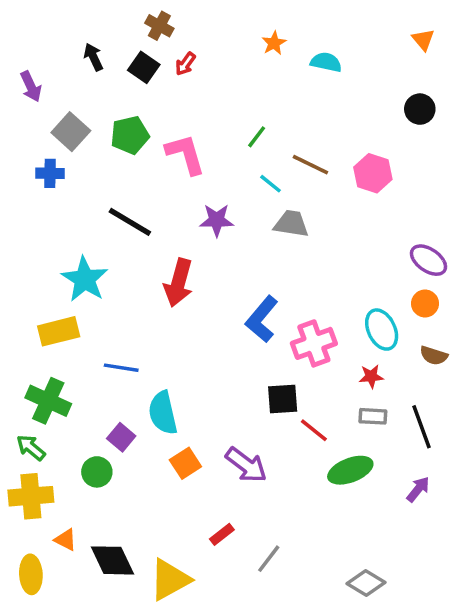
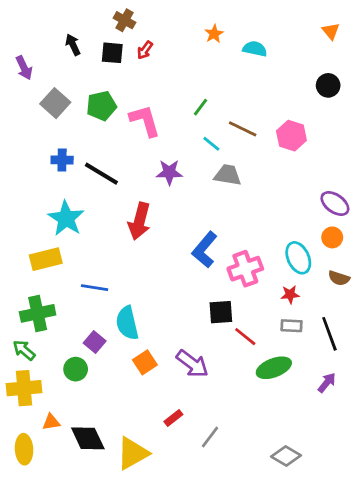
black square: (144, 67) -> (112, 53), turned -30
blue cross: (50, 173) -> (62, 160), moved
green cross: (48, 401) -> (38, 313), turned -36
orange triangle: (66, 540) -> (51, 422), turned -36

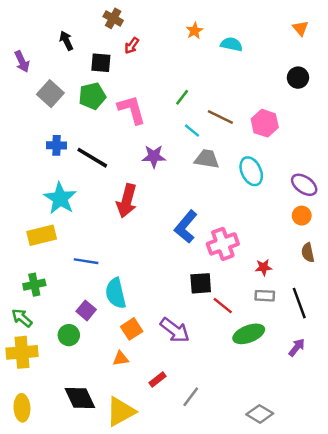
black square: (112, 53) -> (101, 63), moved
cyan ellipse: (298, 258) -> (251, 171), moved
brown semicircle: (339, 278) -> (308, 253), turned 60
green cross: (38, 313) -> (34, 285), size x0.7
orange triangle: (51, 422) -> (121, 359), moved

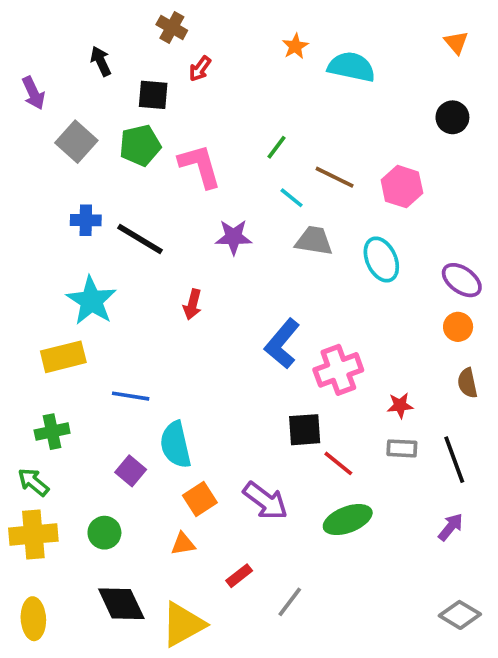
cyan semicircle: (231, 44) -> (351, 67), size x1.4
red arrow: (127, 201) -> (192, 304), size x0.6
green ellipse: (249, 334) -> (348, 520), moved
green circle: (69, 335) -> (104, 533), moved
gray diamond: (260, 414) -> (460, 615), moved

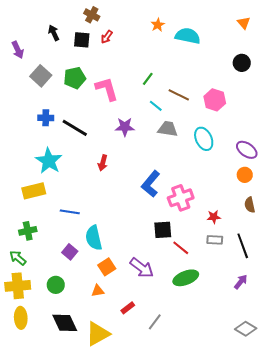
black square: (153, 95) -> (82, 40), moved
yellow ellipse: (33, 619) -> (21, 318), moved

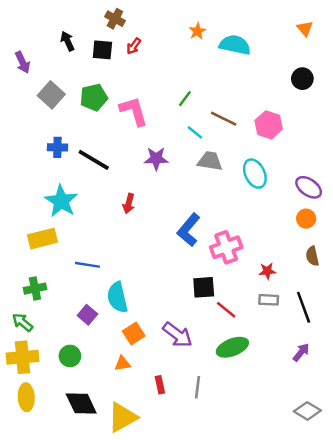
red rectangle: (128, 308) -> (160, 385), turned -64
gray line: (155, 322) -> (197, 387), moved, turned -30

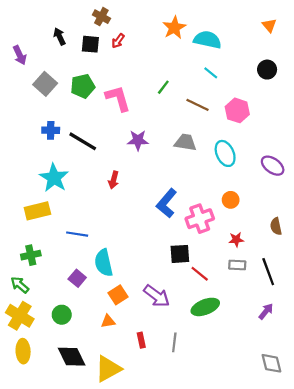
orange star: (197, 31) -> (174, 28), size x1.5
cyan line: (195, 132) -> (211, 73), moved
orange circle: (306, 219) -> (231, 200), moved
yellow cross: (22, 357) -> (20, 316), turned 36
gray diamond: (307, 411) -> (271, 363), turned 45

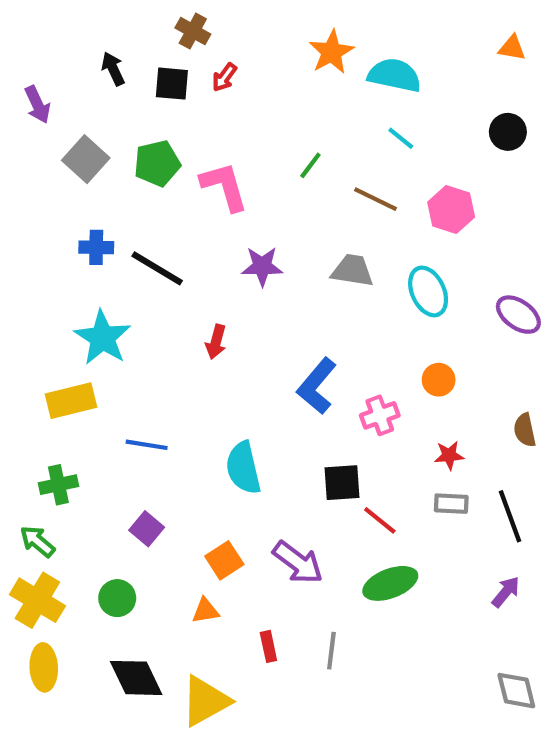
orange triangle: (269, 25) -> (512, 48), turned -40
pink cross: (200, 219) -> (380, 415), size x0.7
cyan semicircle: (104, 263) -> (243, 468), moved

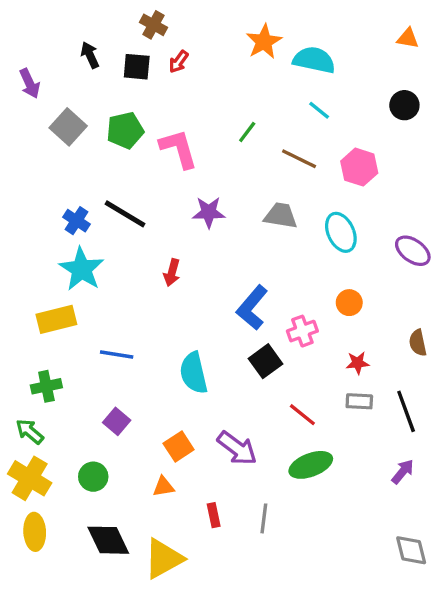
blue cross: (96, 247) -> (76, 221), moved, turned 32
black square: (342, 483) -> (266, 361), moved, turned -32

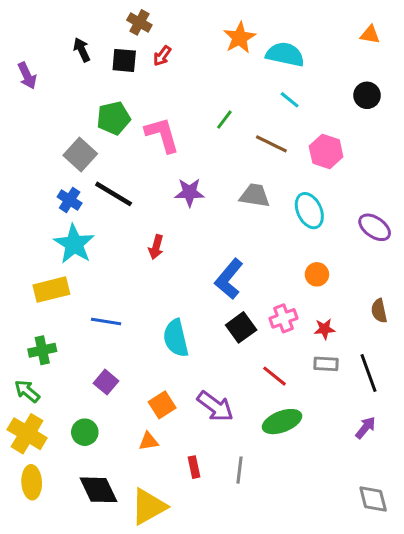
gray square: (68, 127) -> (80, 154), moved
pink cross: (302, 331) -> (284, 318), moved

